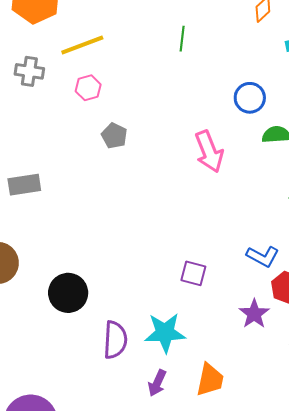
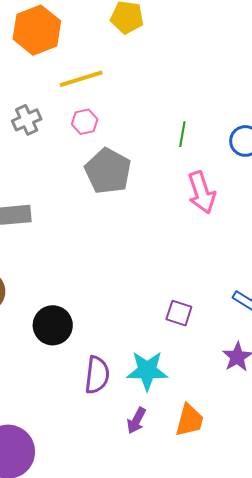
green line: (182, 39) -> (182, 134), moved
gray cross: (29, 71) -> (27, 120), moved, turned -36
gray pentagon: (114, 136) -> (108, 171), size x1.8

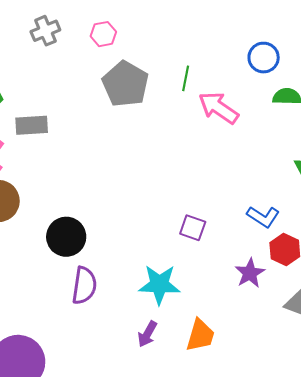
green line: (182, 134) -> (186, 78), moved
pink arrow: (202, 192) -> (218, 108), turned 141
purple semicircle: (97, 375) -> (84, 285), moved

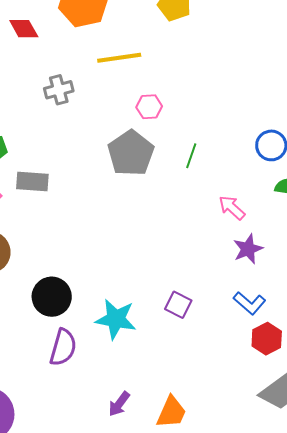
pink hexagon: (103, 34) -> (149, 107), moved
pink arrow: (218, 108) -> (232, 208), moved, size x0.7
purple star: (250, 273) -> (248, 249), moved
cyan star: (159, 285) -> (116, 319), moved

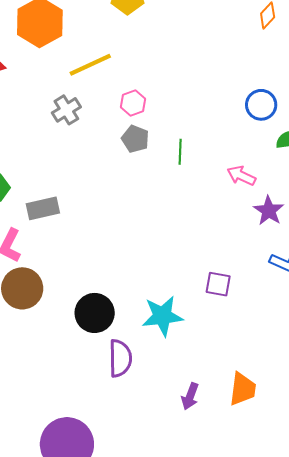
gray cross: (59, 90) -> (66, 110), moved
gray pentagon: (131, 153) -> (135, 139), moved, size x0.6
green line: (191, 156) -> (180, 152), moved

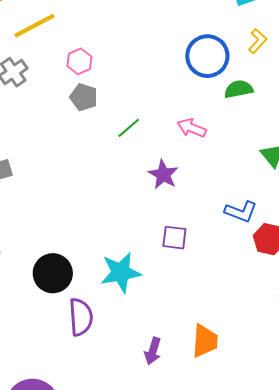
blue circle: (261, 105) -> (207, 56), size x1.4
green line: (180, 152) -> (129, 128), moved, turned 50
purple star: (269, 211) -> (163, 175), moved

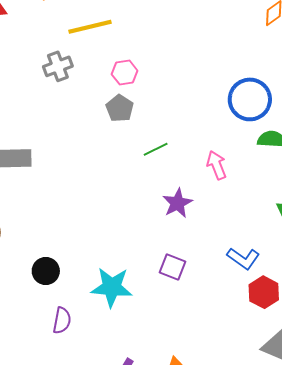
pink arrow: (192, 128) -> (217, 165), turned 32
black circle: (53, 273) -> (46, 271), size x0.7
purple semicircle: (81, 317) -> (62, 320), size x0.7

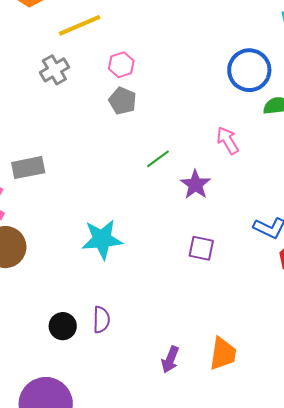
green line: (156, 149) -> (158, 159), moved
black circle: (46, 271) -> (63, 326), moved
cyan star: (112, 287) -> (102, 239), moved

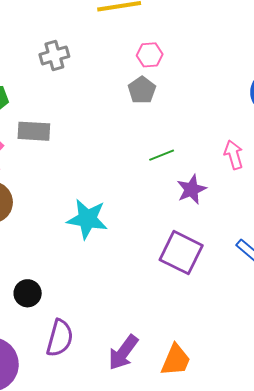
gray cross: (54, 70) -> (54, 55), moved
purple square: (201, 248) -> (181, 253), size x1.6
purple semicircle: (101, 320) -> (60, 338), moved, size x1.4
purple arrow: (170, 360) -> (123, 353), size x1.4

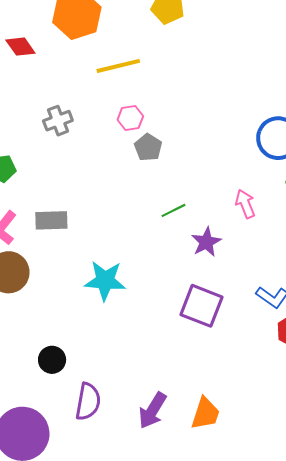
pink hexagon: (150, 55) -> (130, 118), moved
gray rectangle: (34, 131) -> (51, 220), moved

